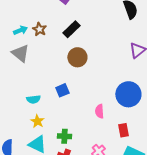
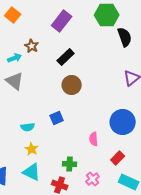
brown star: (39, 29) -> (32, 46), moved
red rectangle: (123, 130) -> (118, 158), turned 56
green cross: (64, 136) -> (70, 164), moved

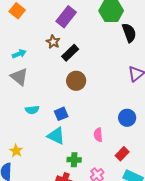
brown star: (32, 46) -> (53, 42), moved
blue circle: (123, 122) -> (127, 118), size x0.7
cyan semicircle: (28, 127) -> (32, 110), moved
yellow star: (32, 149) -> (16, 151), moved
cyan triangle: (32, 172) -> (56, 136), moved

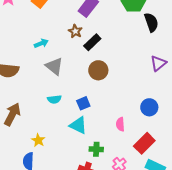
gray triangle: (19, 77) -> (54, 66), moved
red rectangle: (122, 154) -> (144, 143), size x1.5

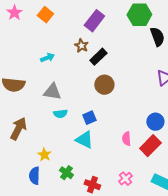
gray triangle: (54, 66) -> (52, 92), moved, turned -30
red rectangle: (144, 143) -> (150, 146), moved
green cross: (96, 149) -> (66, 173), moved, turned 32

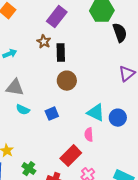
black rectangle: (98, 57) -> (61, 53), turned -48
cyan semicircle: (60, 114) -> (23, 110), turned 32
cyan triangle: (84, 140) -> (96, 113), moved
red rectangle: (150, 146) -> (71, 156), moved

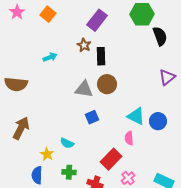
gray triangle: (15, 88) -> (84, 89), moved
cyan semicircle: (23, 110) -> (67, 143), moved
green cross: (29, 169) -> (69, 172), turned -32

